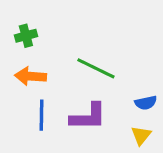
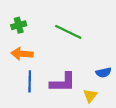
green line: (96, 68) -> (68, 32), moved
yellow triangle: (141, 135) -> (90, 96), moved

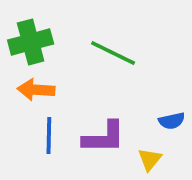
green cross: (19, 25) -> (31, 42), size x1.6

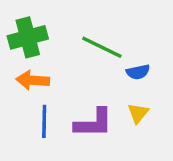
blue semicircle: (172, 121) -> (138, 72), moved
yellow triangle: (150, 159) -> (138, 113), moved

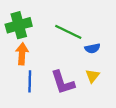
orange arrow: (33, 80) -> (22, 54), turned 90
purple L-shape: (94, 123) -> (63, 82), turned 72

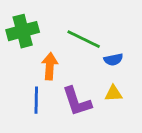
orange arrow: (22, 54) -> (50, 66), moved
yellow triangle: (92, 76) -> (113, 93), turned 48

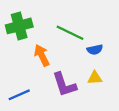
orange arrow: (50, 66) -> (42, 55), turned -30
blue line: (36, 100) -> (19, 95), moved, turned 65

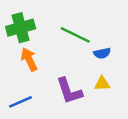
orange arrow: (42, 55) -> (29, 59), moved

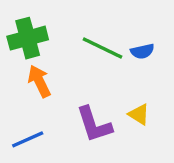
blue semicircle: (102, 53) -> (142, 51), moved
yellow triangle: (102, 84) -> (139, 114), turned 35

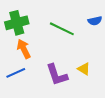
blue semicircle: (142, 51) -> (95, 21), moved
blue line: (28, 139) -> (16, 73), moved

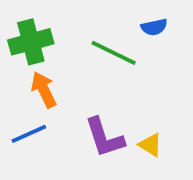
blue semicircle: (95, 21) -> (154, 27), moved
yellow triangle: (84, 69) -> (150, 145), moved

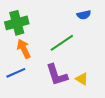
green line: (114, 53) -> (62, 43), moved, turned -60

